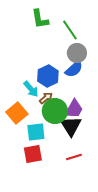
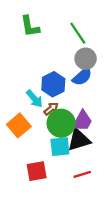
green L-shape: (40, 19) -> (30, 26), moved
black triangle: (71, 126) -> (79, 140), turned 45
cyan square: (36, 132) -> (60, 147), moved

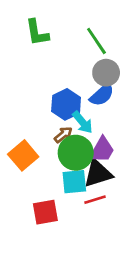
cyan arrow: (34, 99) -> (83, 122), moved
red line: (82, 174) -> (95, 200), moved

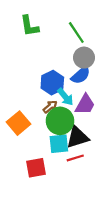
purple trapezoid: (102, 150) -> (85, 104), moved

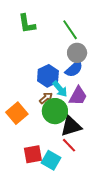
cyan square: (59, 144) -> (51, 160), moved, turned 36
red line: (75, 158) -> (69, 145), turned 63

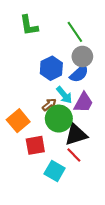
blue hexagon: (48, 76) -> (51, 68), moved
red square: (33, 154) -> (35, 145), moved

